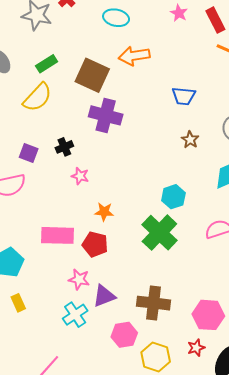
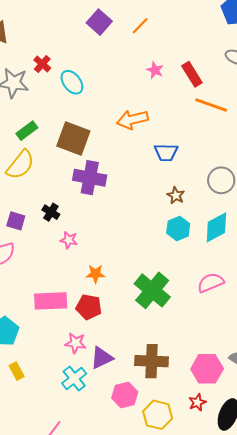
cyan ellipse: (116, 18) -> (72, 82), moved, turned 45
orange arrow: (134, 56) -> (132, 120), moved
black cross: (64, 147) -> (51, 212), turned -30
cyan hexagon: (173, 197) -> (178, 228), moved

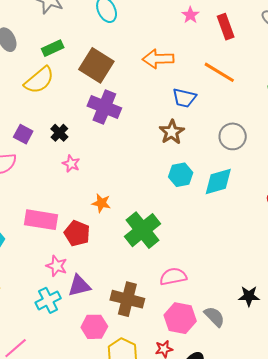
orange line: (211, 105) -> (219, 72), moved
brown star: (176, 195) -> (172, 132), moved, size x1.4
orange star: (95, 274) -> (101, 203), moved
pink semicircle: (211, 283) -> (173, 276), moved

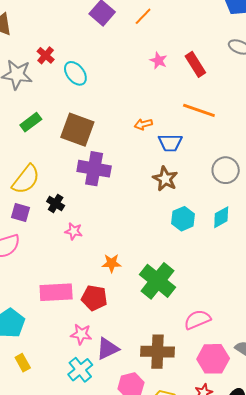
orange arrow: (158, 59) -> (143, 124), moved, size x0.6
yellow semicircle: (39, 80) -> (26, 179), moved
cyan diamond: (218, 182) -> (221, 217), size x0.7

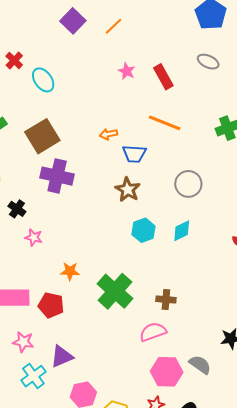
brown square: (77, 130) -> (42, 136), turned 36
pink star: (81, 334) -> (23, 342), moved
brown cross: (157, 352) -> (166, 300), moved, size x0.6

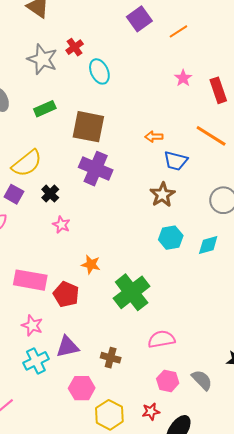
brown square: (42, 136) -> (88, 127), turned 32
brown cross: (166, 300) -> (111, 358), moved
pink hexagon: (167, 372) -> (168, 381), size x0.7

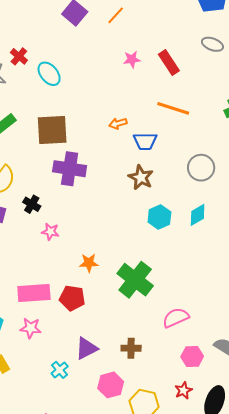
pink star: (183, 78) -> (132, 59), turned -30
pink star: (32, 325) -> (31, 328), moved
cyan cross: (36, 361) -> (60, 370), size x0.7

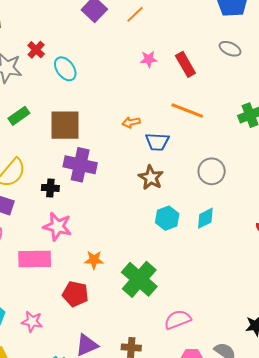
black cross: (32, 204) -> (50, 188), moved, turned -30
pink star: (50, 232) -> (57, 226), size x1.6
pink rectangle: (34, 293) -> (35, 259), moved

